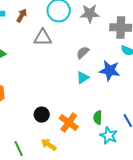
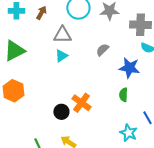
cyan triangle: (83, 78) -> (61, 56), moved
green semicircle: (98, 118) -> (123, 95), moved
orange cross: (69, 123) -> (81, 103), moved

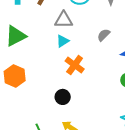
orange cross: (81, 103) -> (75, 65), moved

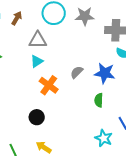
gray semicircle: (104, 35) -> (77, 72), moved

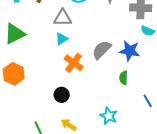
gray semicircle: (77, 72) -> (102, 50), size x1.5
cyan star: (104, 138) -> (109, 116), moved

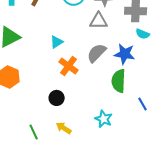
gray triangle: (63, 18) -> (99, 21), moved
green semicircle: (124, 78) -> (119, 81), size x1.6

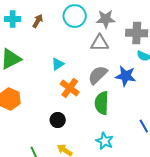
green semicircle: (119, 81) -> (102, 103), moved

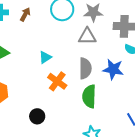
gray semicircle: (98, 75) -> (85, 68), turned 135
black circle: (58, 120) -> (37, 116), moved

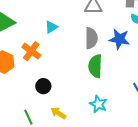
orange cross: (57, 81) -> (31, 51), moved

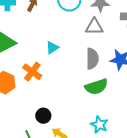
green semicircle: (95, 66) -> (96, 87), turned -110
black circle: (43, 86) -> (43, 116), moved

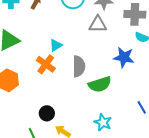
gray semicircle: (92, 59) -> (79, 66), moved
orange cross: (32, 72) -> (46, 64), moved

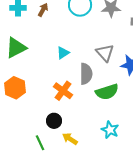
gray triangle: (98, 24) -> (105, 53), moved, turned 48
orange cross: (46, 64) -> (63, 91), moved

